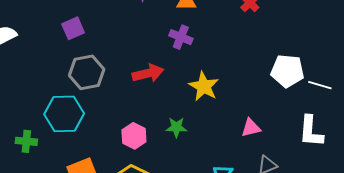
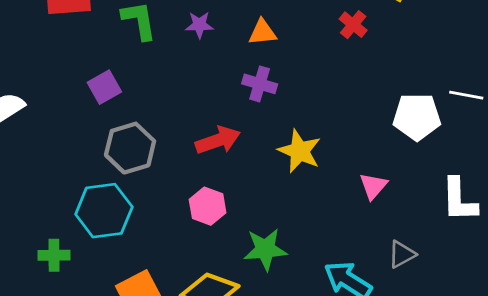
white line: (320, 85) -> (466, 95), moved
green star: (176, 127) -> (265, 249), moved, size x1.4
pink triangle: (251, 128) -> (373, 186), moved, turned -30
pink hexagon: (134, 136) -> (208, 206), moved

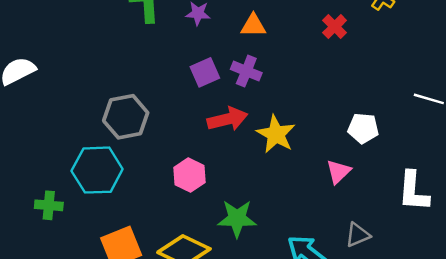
purple square: (104, 87) -> (205, 72), moved
white pentagon: (417, 117) -> (363, 128), moved, size x0.7
red arrow: (218, 140) -> (227, 119), moved

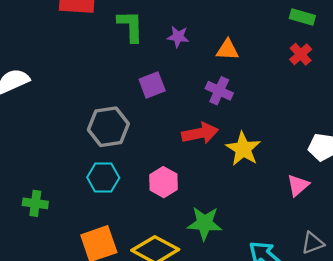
purple square: (205, 72) -> (152, 85), moved
cyan hexagon: (97, 170) -> (103, 178), moved, size x0.7

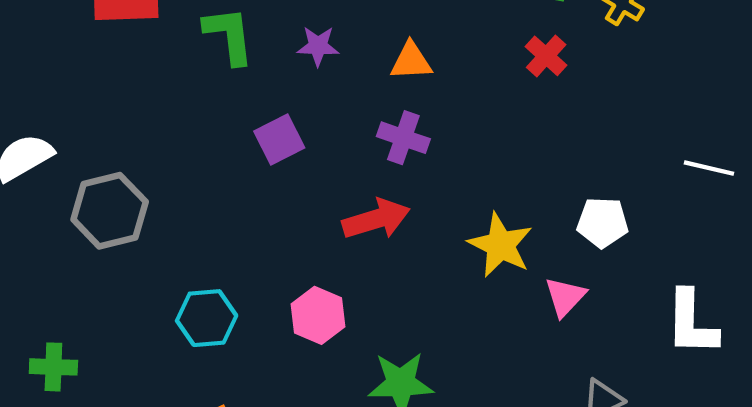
gray hexagon: (108, 127) -> (110, 211), moved
yellow star: (243, 149) -> (500, 245), moved
green cross: (35, 203) -> (53, 367), moved

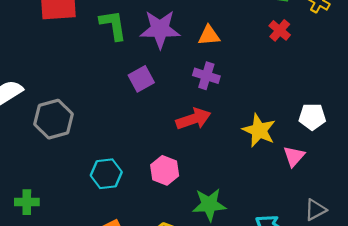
purple star: (318, 46) -> (160, 29), size x1.8

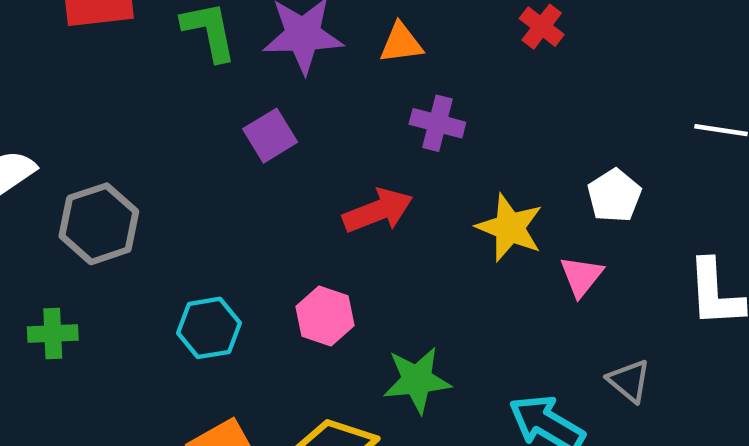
purple cross: (206, 76) -> (437, 123), moved
white pentagon: (312, 117) -> (614, 196), turned -30
green cross: (27, 202) -> (53, 334), moved
gray triangle: (315, 210) -> (629, 381), turned -50

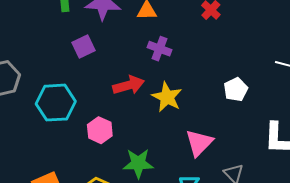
yellow star: (510, 228) -> (167, 97), moved
pink triangle: (581, 276) -> (199, 143), moved, size x1.4
cyan hexagon: (209, 328) -> (56, 103), moved, size x1.4

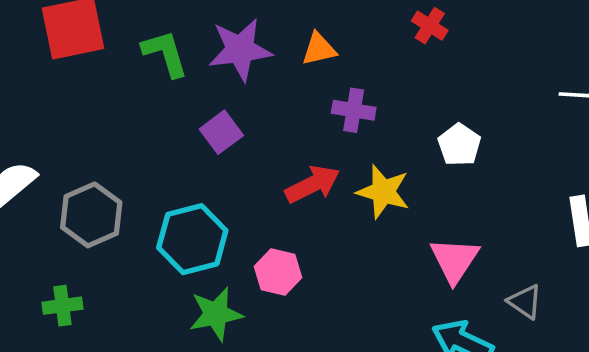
white pentagon: (236, 89) -> (459, 145), moved
green star: (138, 163) -> (216, 314), moved

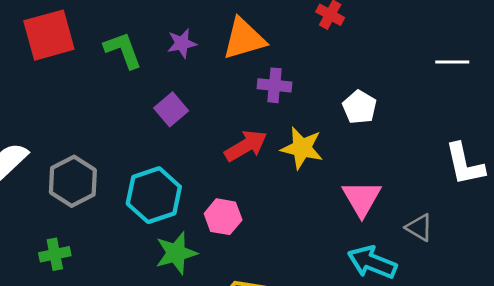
orange triangle: (319, 49) -> (244, 39), size x1.6
purple star: (240, 50) -> (182, 43), size x0.6

